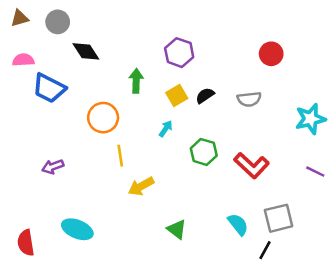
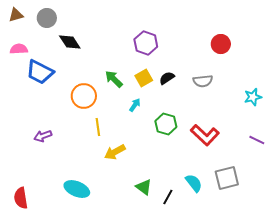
green arrow: (136, 81) -> (114, 79), moved, turned -48
cyan star: (310, 119) -> (253, 97), size x0.7
cyan ellipse: (77, 229) -> (77, 189), moved
black line: (265, 250) -> (168, 197), moved

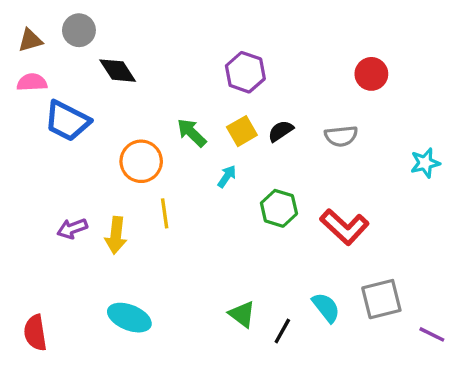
brown triangle: (16, 15) -> (30, 40), moved
purple line: (257, 140) -> (432, 334), moved
yellow arrow: (115, 152) -> (116, 235), moved, turned -55

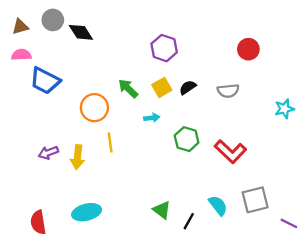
black diamond: (118, 71) -> (81, 32), moved
cyan arrow: (227, 176) -> (152, 118), turned 48
cyan ellipse: (129, 318) -> (87, 212), turned -36
red semicircle: (35, 333) -> (38, 222), moved

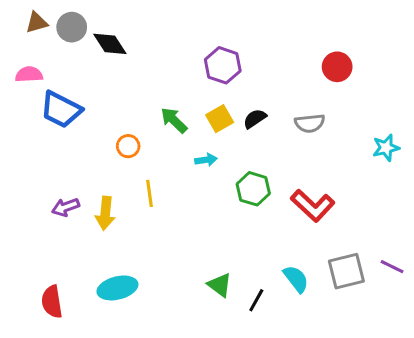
brown triangle: (20, 27) -> (37, 23), moved
orange circle: (94, 108) -> (128, 146), size x0.6
purple line: (289, 223) -> (392, 267), moved

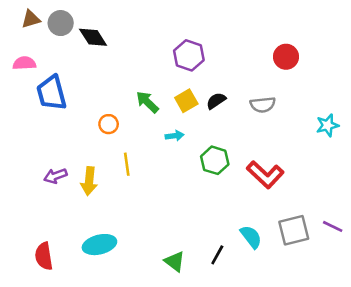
blue trapezoid: (61, 110) -> (52, 93), turned 48
green triangle: (220, 285) -> (175, 261), moved

